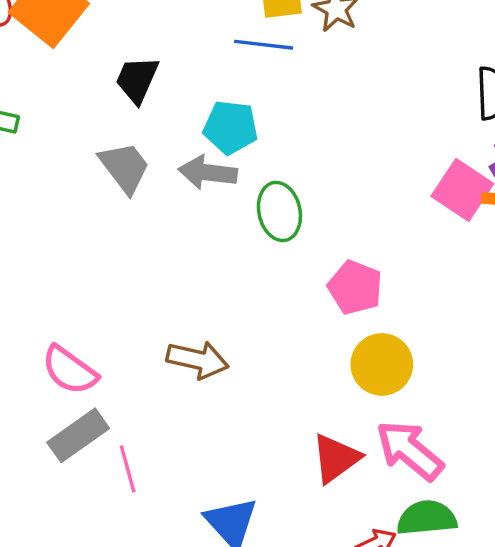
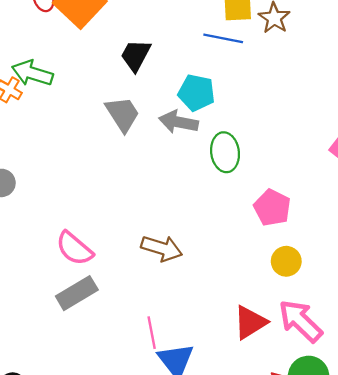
yellow circle: (382, 364) -> (286, 261), size x0.7
pink line: (128, 469) -> (152, 333), moved

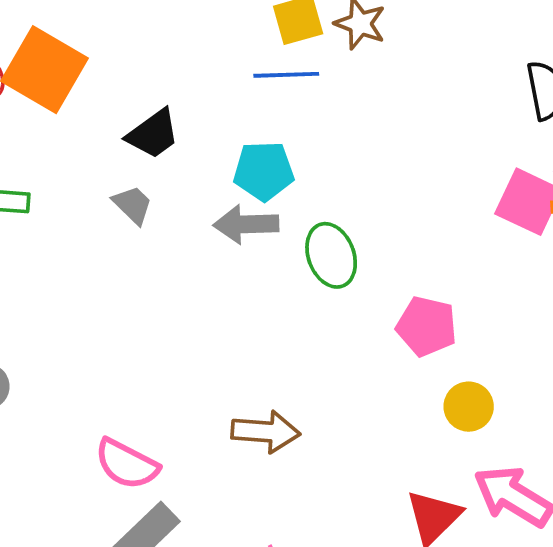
black trapezoid: (136, 55) -> (153, 134), turned -141
gray trapezoid: (122, 114) -> (133, 205), moved, size x0.7

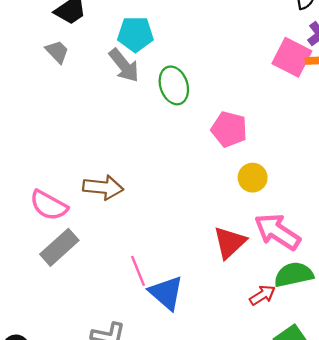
gray arrow: (246, 224) -> (124, 65), turned -129
brown arrow: (266, 432) -> (103, 187), moved

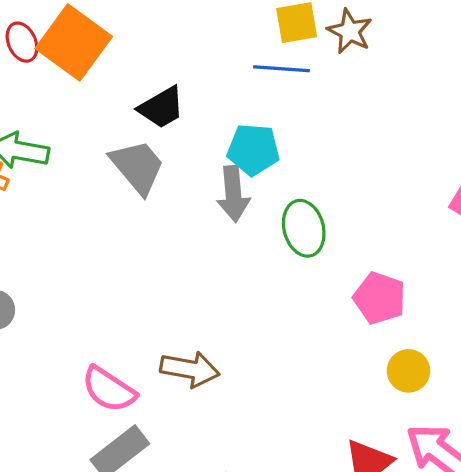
gray trapezoid: (57, 52) -> (137, 167), size x1.6
gray arrow: (124, 65) -> (233, 194), turned 30

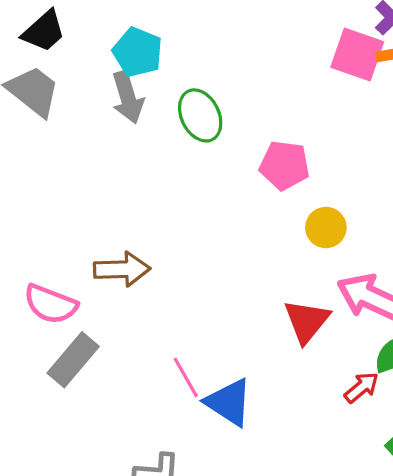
cyan pentagon: (253, 150) -> (138, 52), turned 30

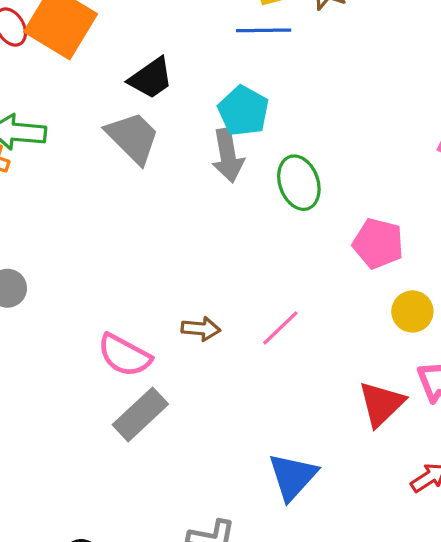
brown arrow: (122, 269) -> (201, 329), size x0.7
pink line: (186, 377) -> (280, 328), moved, turned 69
blue triangle: (229, 402) -> (293, 476), turned 32

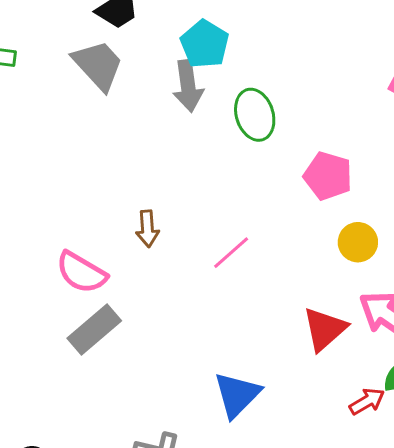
brown arrow: (201, 329) -> (147, 229), moved, turned 78

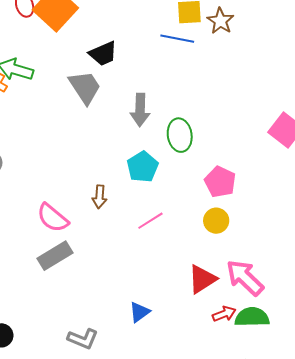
cyan pentagon: (205, 44) -> (142, 167), moved
yellow circle: (358, 242) -> (216, 221), moved
blue triangle: (237, 395) -> (139, 312), size x0.7
red arrow: (367, 401) -> (224, 314), moved

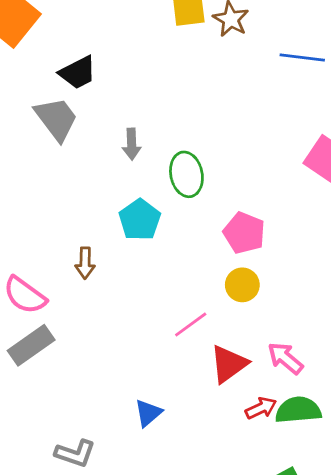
blue line: (177, 39) -> (302, 58), moved
gray arrow: (140, 110) -> (132, 144), size x0.7
pink line: (150, 221) -> (191, 324), moved
pink arrow: (245, 278) -> (285, 358), size x0.7

